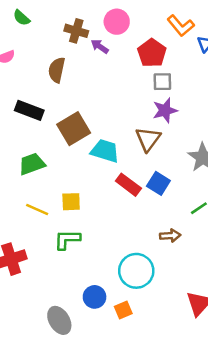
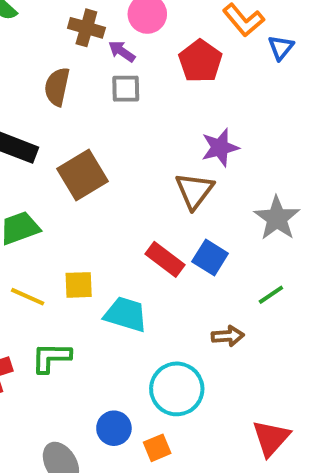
gray square: (162, 82) -> (126, 89), moved
cyan trapezoid: (105, 151) -> (126, 314), moved
green L-shape: (67, 240) -> (51, 358), moved

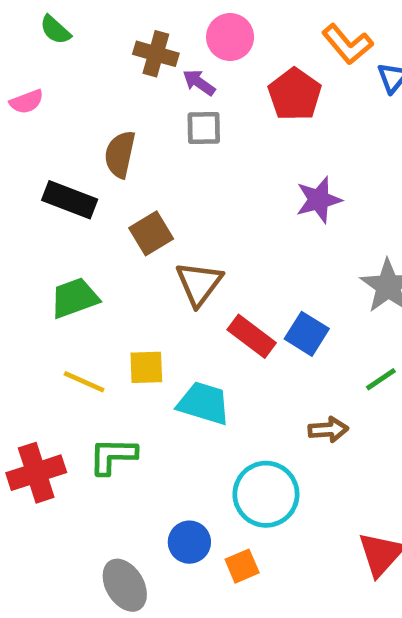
brown semicircle: (57, 87) -> (120, 154), moved
brown square: (83, 175) -> (151, 233), size x0.7
brown triangle: (194, 191) -> (199, 284), moved

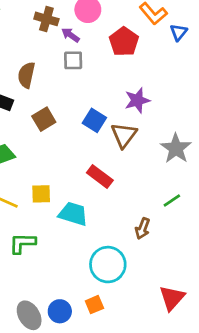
brown triangle: (199, 284) -> (124, 135), moved
blue square: (307, 334) -> (94, 120), moved
brown arrow: (328, 430) -> (143, 229), turned 115
blue circle: (189, 542) -> (60, 311), moved

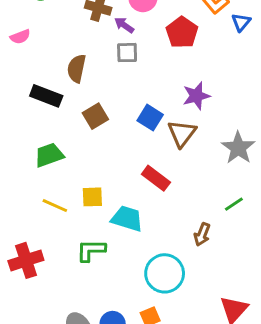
green L-shape: (22, 243) -> (91, 250), moved

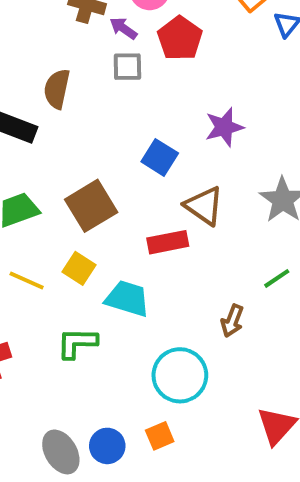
red pentagon: (182, 32) -> (180, 38), moved
brown square: (95, 116) -> (91, 206), moved, size x1.4
brown triangle: (182, 133) -> (204, 206), moved, turned -32
red rectangle: (156, 178) -> (168, 242), turned -48
yellow square: (92, 197) -> (79, 268), turned 35

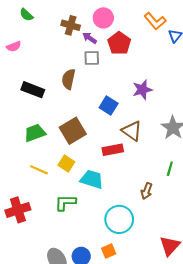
brown semicircle: (57, 89) -> (69, 79), moved
green line: (277, 278) -> (170, 169), turned -40

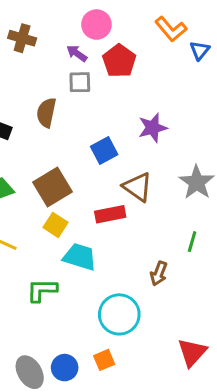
brown cross: (71, 25) -> (22, 38), moved
blue square: (109, 105) -> (104, 151), turned 30
yellow square: (66, 163) -> (55, 225), moved

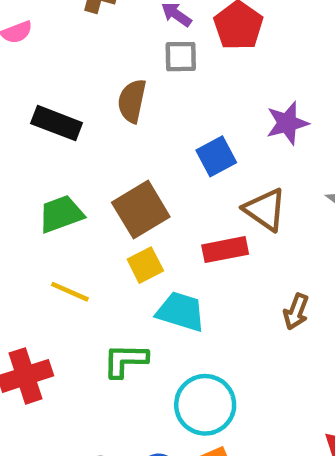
yellow square: (55, 225) -> (145, 265), turned 30
brown arrow: (159, 273) -> (296, 312), moved
cyan circle: (119, 314) -> (205, 405), moved

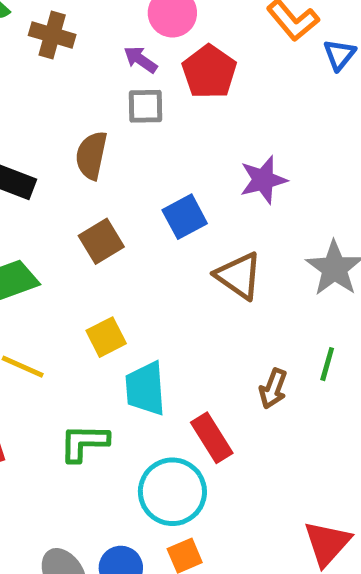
brown square: (141, 210) -> (101, 241), moved, size x0.7
red rectangle: (225, 250) -> (212, 438), moved, turned 69
cyan trapezoid: (181, 312) -> (145, 389), turned -111

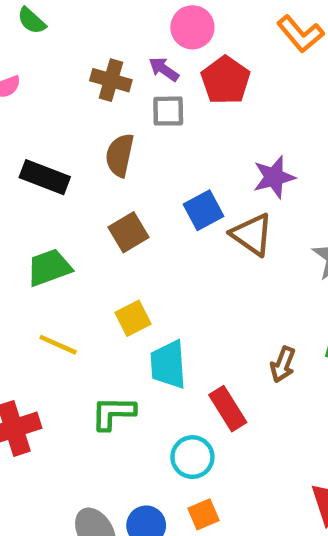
brown cross: (52, 35) -> (111, 80), moved
brown triangle: (239, 276) -> (252, 234), moved
cyan circle: (172, 492) -> (192, 457), size x0.7

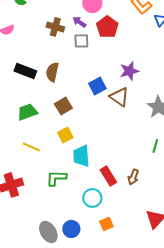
brown semicircle: (120, 155) -> (52, 72), moved
brown square: (129, 232) -> (63, 106), moved
brown arrow: (283, 365) -> (133, 177), moved
orange square: (203, 514) -> (106, 224), moved

